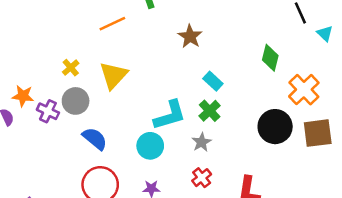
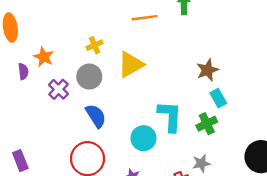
brown star: (190, 36) -> (207, 70), moved
purple cross: (48, 111) -> (58, 89), moved
cyan L-shape: (170, 115) -> (170, 116), turned -88
gray star: (202, 142) -> (201, 163), moved

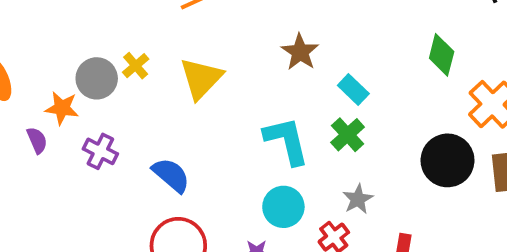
brown star: (207, 70) -> (300, 52), moved
gray circle: (89, 77) -> (97, 78), moved
cyan circle: (143, 138) -> (283, 207), moved

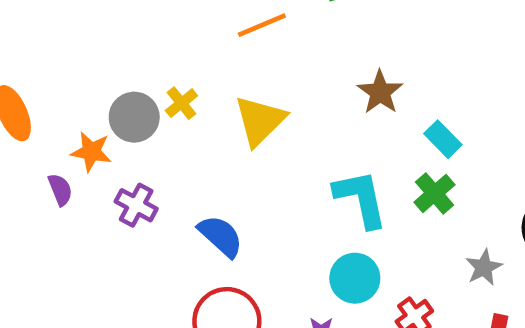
gray star: (358, 199) -> (484, 267), moved

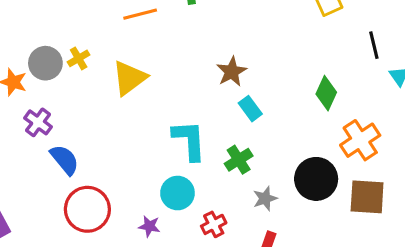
brown star: (380, 92) -> (232, 72), moved
green cross: (434, 193) -> (239, 160), moved
blue semicircle: (221, 236) -> (65, 160), moved

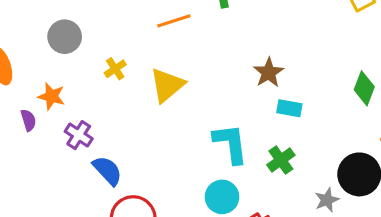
gray circle: (45, 63) -> (65, 37), moved
cyan rectangle: (250, 109) -> (289, 108), turned -40
gray star: (265, 199) -> (327, 200), moved

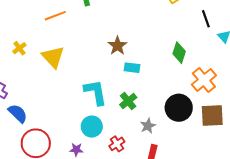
yellow triangle: (167, 85) -> (53, 57), turned -30
gray star: (327, 200) -> (148, 126), moved

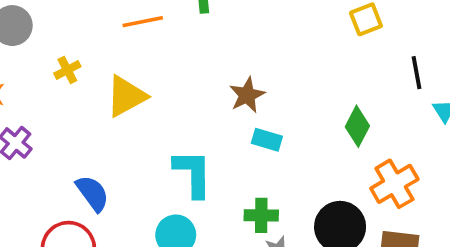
yellow triangle: (53, 57) -> (126, 96), turned 35
green cross: (128, 101) -> (261, 215), moved, turned 30
blue semicircle: (18, 113) -> (92, 193), moved

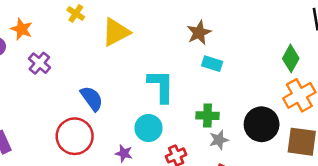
yellow cross: (67, 70) -> (76, 14), turned -30
green diamond: (357, 126) -> (291, 58), moved

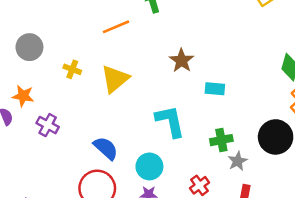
brown star: (199, 33) -> (182, 61), moved
cyan circle: (148, 128) -> (149, 166), moved

